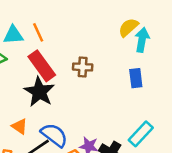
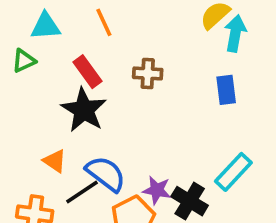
orange line: (38, 32) -> (104, 22), moved
red rectangle: (42, 66) -> (88, 72), size x0.7

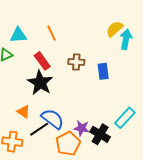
blue rectangle: (226, 90) -> (103, 71), moved

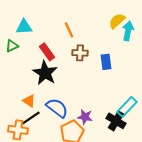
orange line: (52, 33) -> (69, 30), moved
black line: (39, 129) -> (31, 118), moved
black cross: (100, 134) -> (116, 121), moved

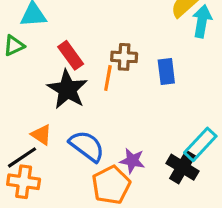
orange line: (69, 30) -> (108, 78), moved, turned 35
black line: (31, 118) -> (22, 157), moved

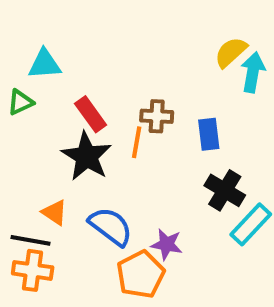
black line: (22, 157) -> (31, 240), turned 44
black cross: (182, 167) -> (225, 190), moved

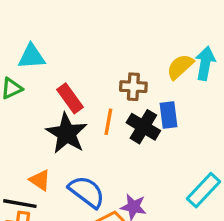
yellow semicircle: (231, 52) -> (180, 67), moved
brown cross: (157, 116) -> (133, 87), moved
black cross: (225, 190) -> (143, 127), moved

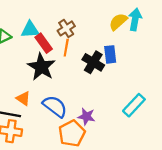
cyan triangle: (32, 57) -> (30, 30), moved
brown cross: (133, 87) -> (66, 28), moved, turned -36
orange line: (108, 122) -> (66, 48), moved

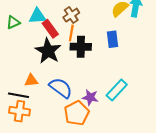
black cross: (93, 62) -> (81, 47), moved, turned -30
orange triangle: (23, 98) -> (31, 80), turned -40
cyan rectangle: (134, 105) -> (117, 90), moved

